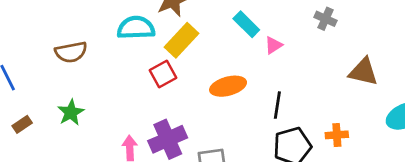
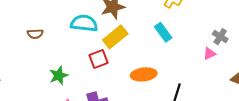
pink triangle: (274, 45) -> (209, 54), moved
brown semicircle: (71, 52) -> (35, 34), size x0.7
green star: (71, 112) -> (59, 76), moved

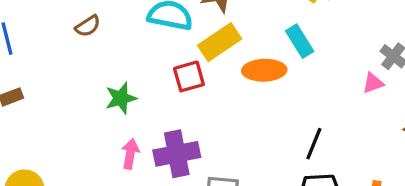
brown semicircle: (35, 34) -> (88, 26), turned -35
orange ellipse: (144, 74) -> (264, 70), moved

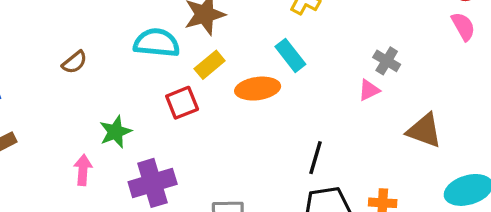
yellow rectangle: (220, 42) -> (210, 65), size x0.7
pink arrow: (130, 154) -> (83, 170), moved
purple cross: (177, 154) -> (153, 183), moved

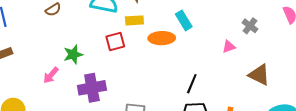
gray cross: (387, 61) -> (250, 26), moved
yellow rectangle: (210, 65) -> (134, 20), turned 30
pink arrow: (83, 170) -> (51, 75), turned -150

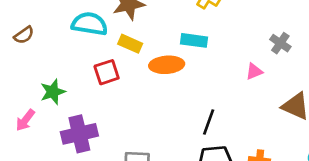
yellow rectangle: (134, 20) -> (130, 44), turned 30
cyan rectangle: (184, 20) -> (194, 40), turned -48

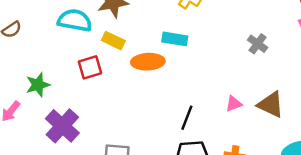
pink triangle: (254, 72) -> (234, 104), moved
purple cross: (79, 134) -> (62, 126), turned -36

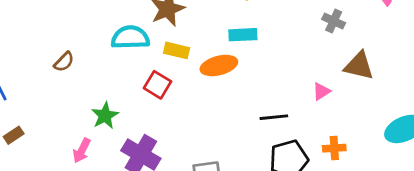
red square: (90, 67) -> (157, 85), turned -30
brown triangle: (271, 105) -> (359, 66), moved
black line: (187, 118) -> (274, 117), turned 75

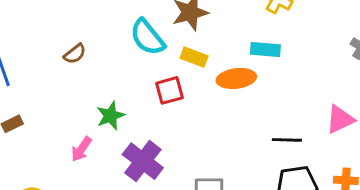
cyan semicircle: (130, 37) -> (147, 37), turned -135
red square: (157, 85) -> (170, 90), turned 36
pink triangle: (321, 91) -> (340, 119), size x1.5

